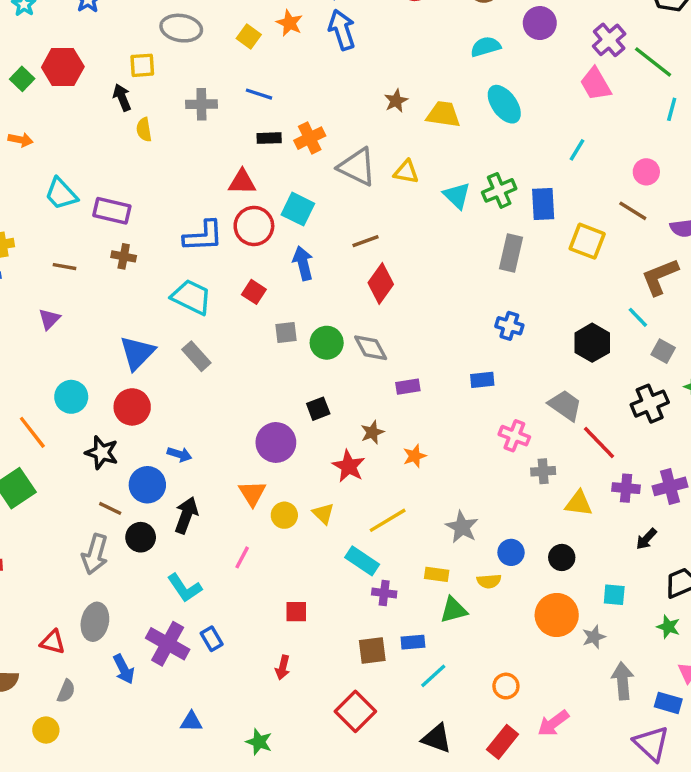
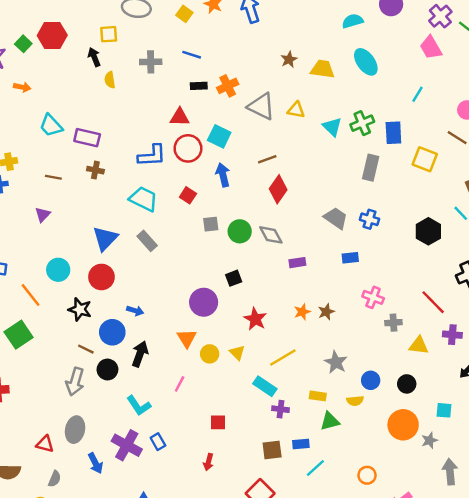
gray trapezoid: (565, 405) -> (336, 218), moved
brown star: (372, 432) -> (326, 312), moved

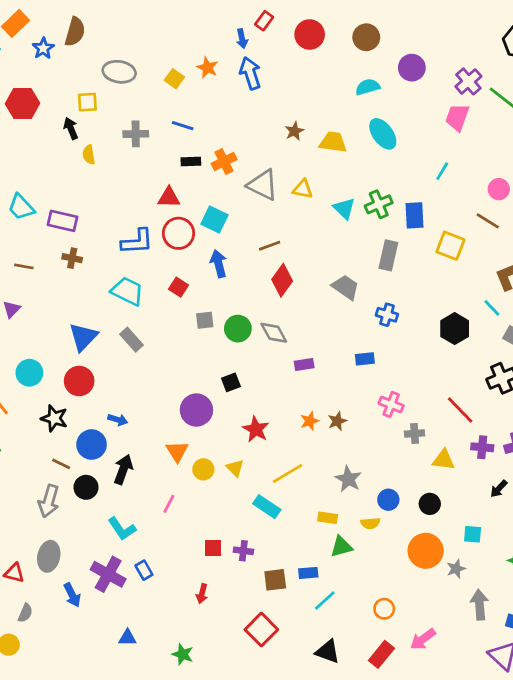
pink trapezoid: (431, 47) -> (457, 117), turned 50
gray trapezoid: (336, 218) -> (346, 287), moved
purple cross: (281, 409) -> (243, 551), moved

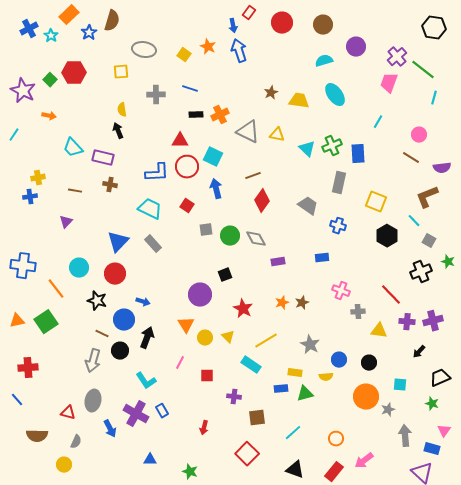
black arrow: (71, 128) -> (118, 131), moved
yellow square: (450, 246) -> (376, 202), moved
red square: (213, 548) -> (207, 376), moved
blue rectangle: (308, 573) -> (281, 389), moved

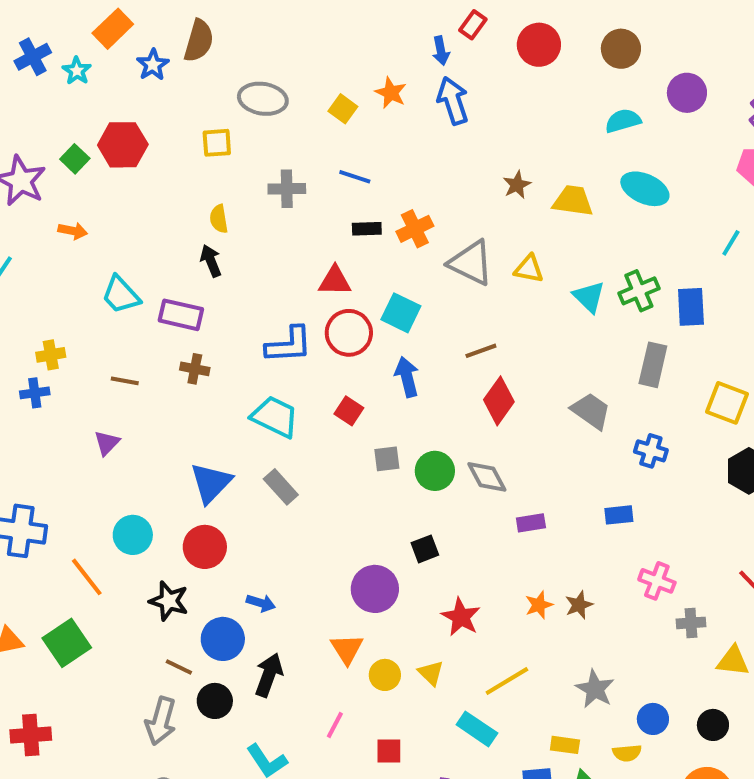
cyan ellipse: (335, 95) -> (645, 189), turned -30

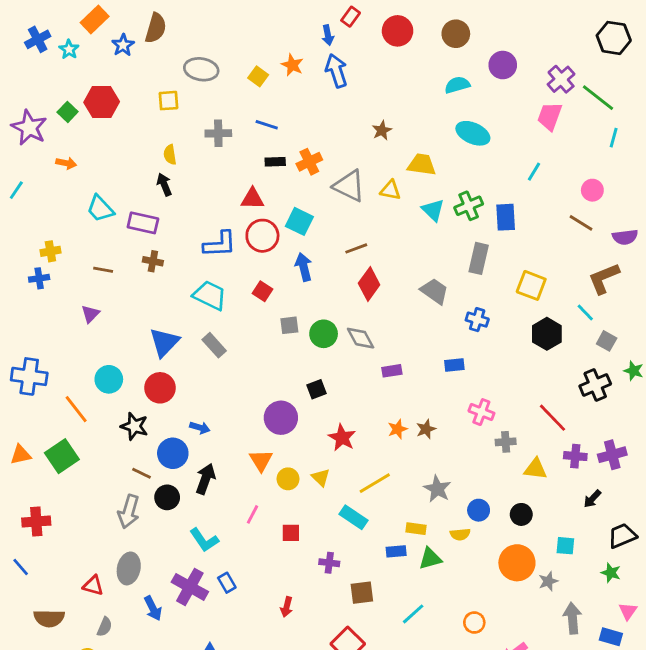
yellow trapezoid: (573, 201) -> (422, 165), moved

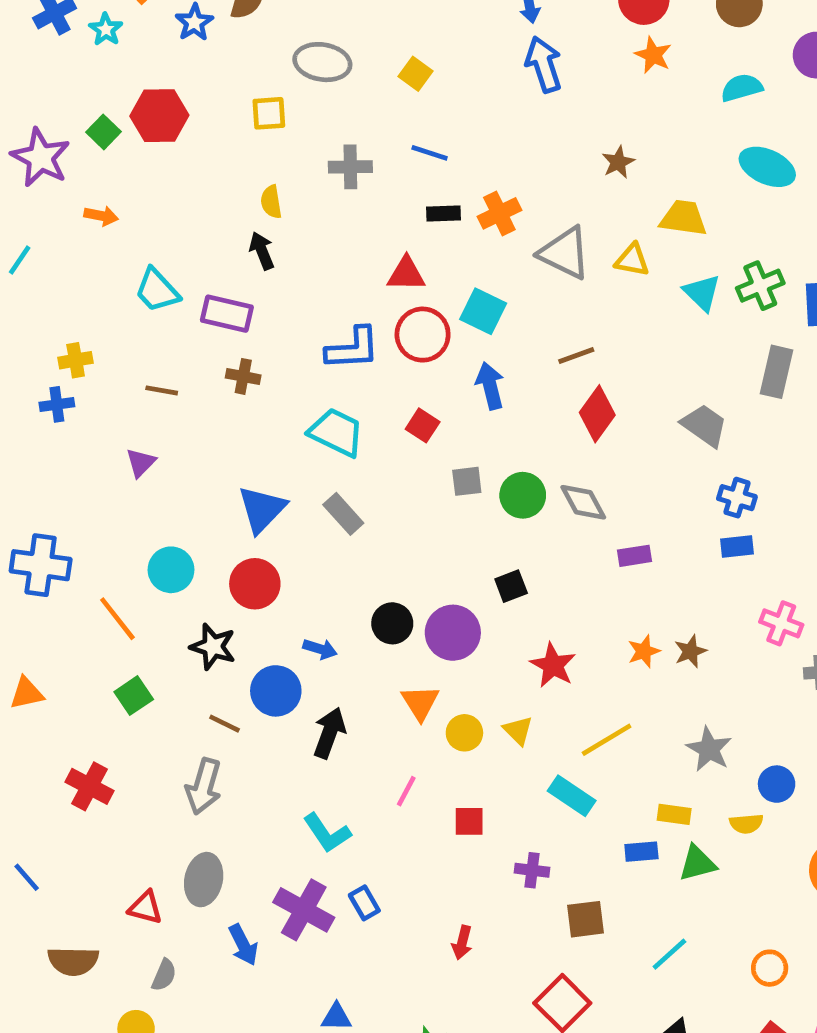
orange star: (292, 65) -> (653, 55), moved
blue cross: (477, 320) -> (737, 498), moved
green square: (62, 456) -> (134, 696), moved, size x0.7
black circle: (167, 497) -> (392, 623), moved
red cross: (36, 522) -> (89, 786), moved, turned 32

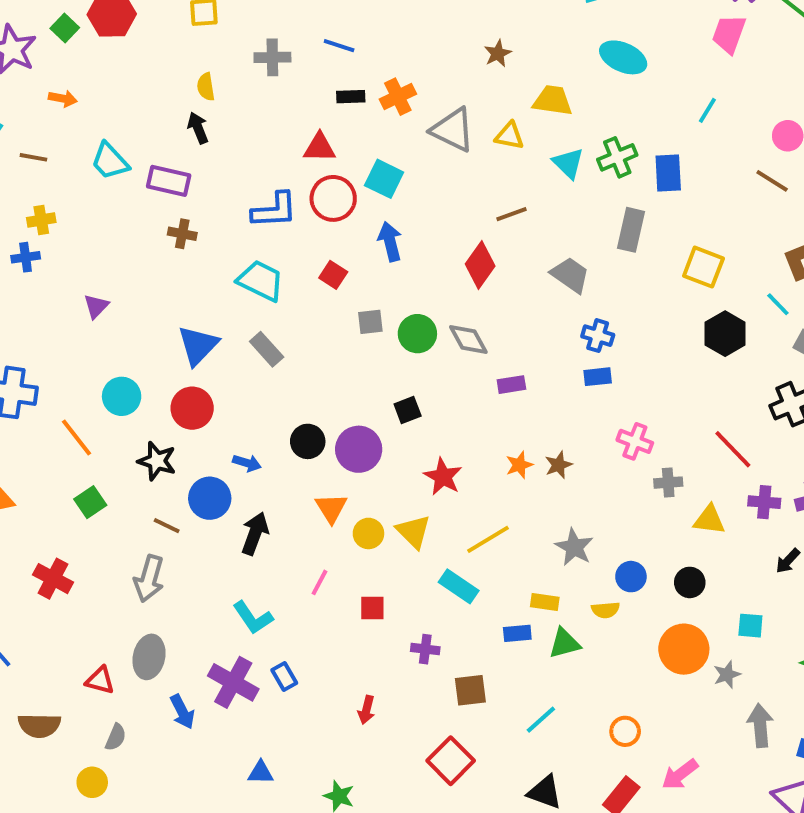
brown line: (576, 356) -> (511, 214), moved
brown line: (162, 390) -> (33, 157), moved
yellow triangle: (518, 730) -> (414, 532), size x1.4

